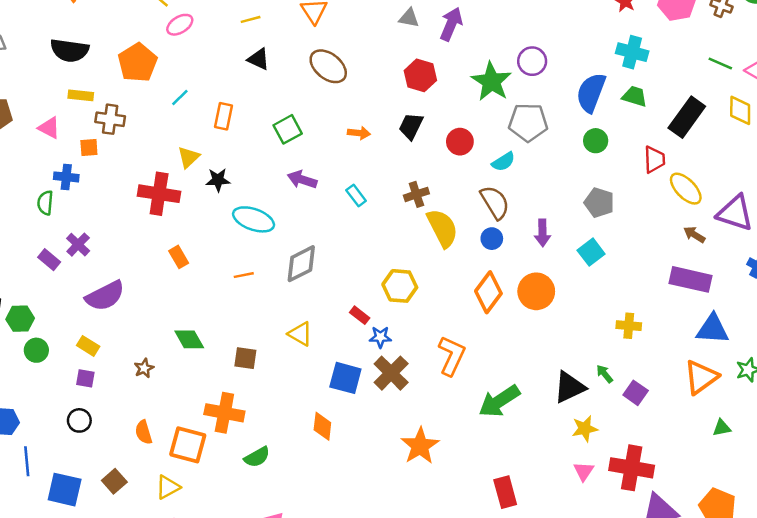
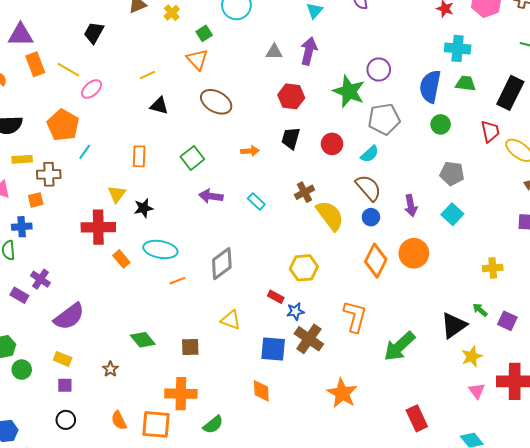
cyan line: (180, 98) -> (85, 152), moved
cyan ellipse: (254, 219) -> (160, 249), moved
orange rectangle: (179, 257) -> (121, 259), moved

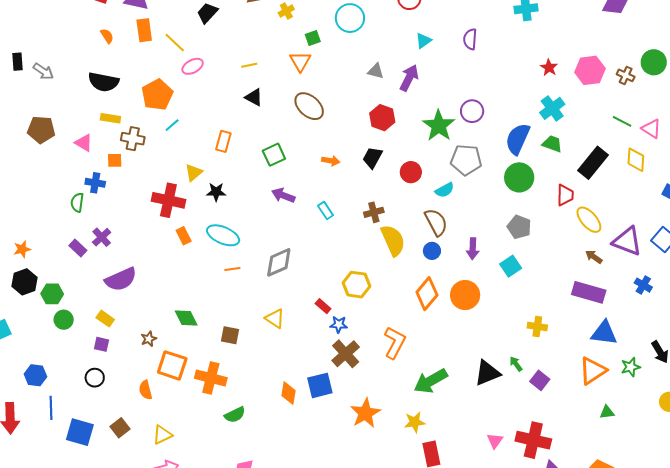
cyan cross: (458, 48) -> (552, 108), turned 35
green circle: (441, 124) -> (519, 177), size x1.5
blue square: (273, 349) -> (320, 385), moved, turned -32
yellow star: (472, 356) -> (415, 422), moved
orange square: (156, 424) -> (172, 365), moved

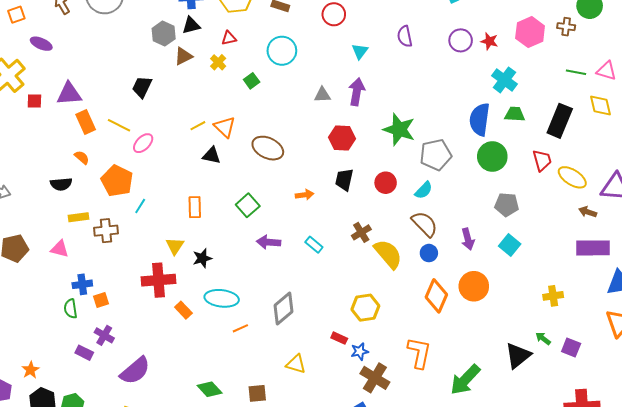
orange semicircle: (107, 36) -> (82, 157), moved
orange triangle: (300, 61) -> (225, 127), moved
black semicircle: (103, 82) -> (61, 184), size x0.7
purple circle: (472, 111) -> (461, 40), moved
orange square: (115, 160) -> (101, 300), moved

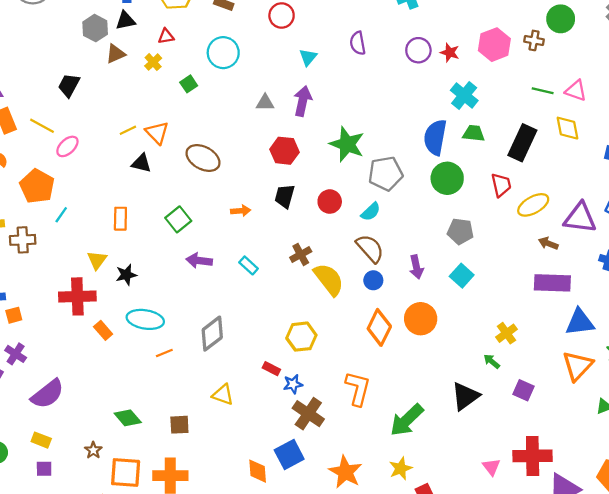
yellow ellipse: (572, 177) -> (533, 205), turned -64
yellow cross: (553, 296) -> (506, 333), turned -30
green arrow: (543, 338) -> (492, 361), moved

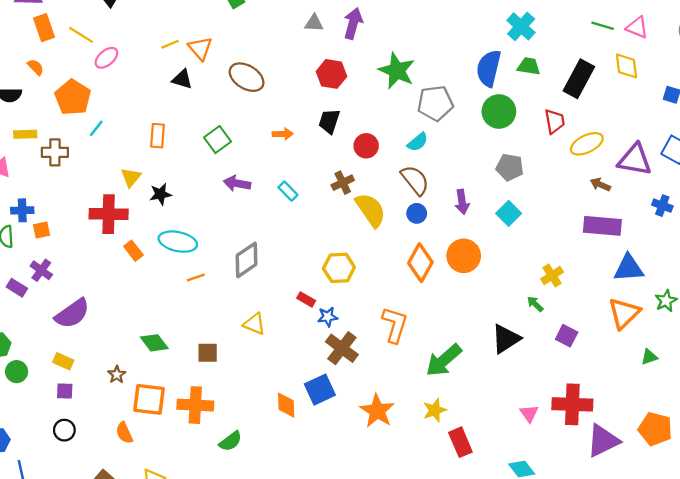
red circle: (330, 202) -> (366, 146), moved

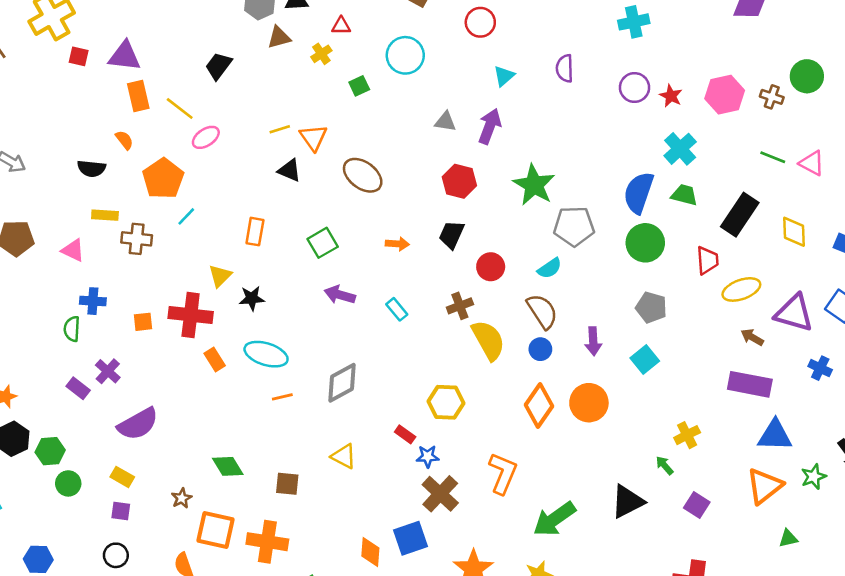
yellow diamond: (627, 66) -> (794, 232), moved
orange square: (42, 230) -> (143, 322), moved

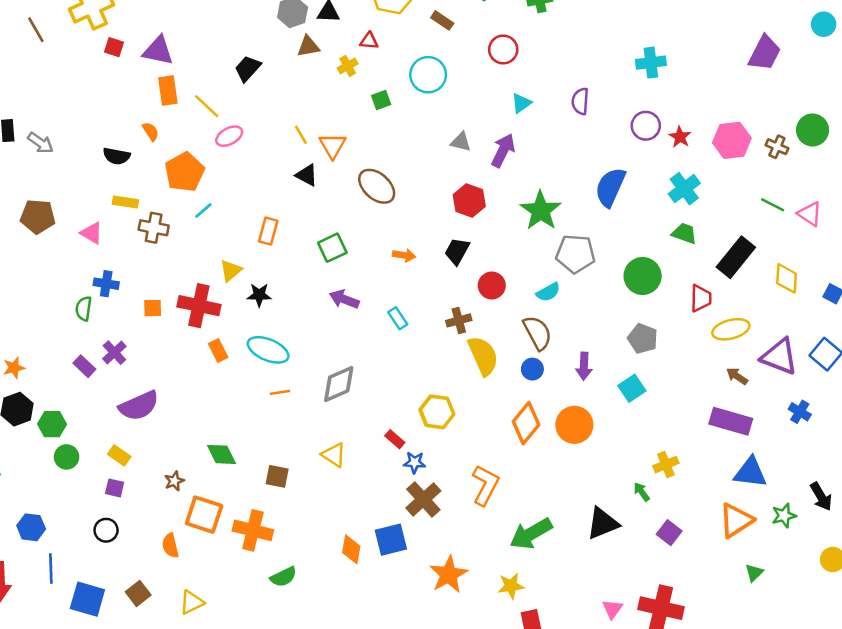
yellow line: (280, 129) -> (301, 135), turned 72
blue semicircle: (639, 193) -> (610, 187), moved
green triangle: (788, 538) -> (754, 573), turned -36

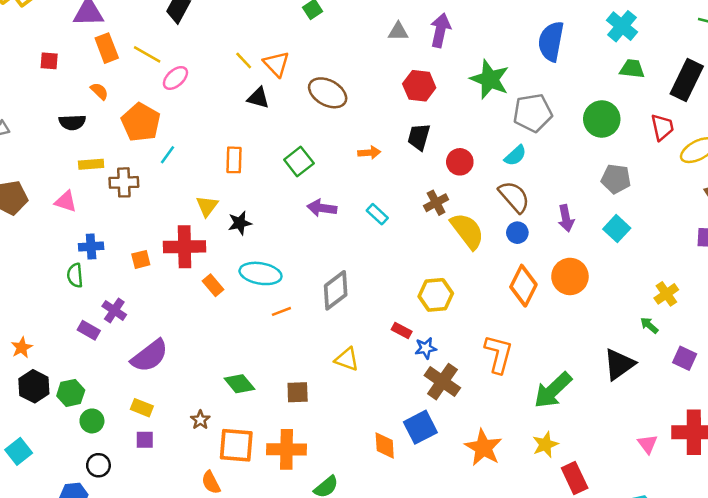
red square: (114, 47) -> (49, 61), moved
black circle: (106, 530) -> (98, 465), moved

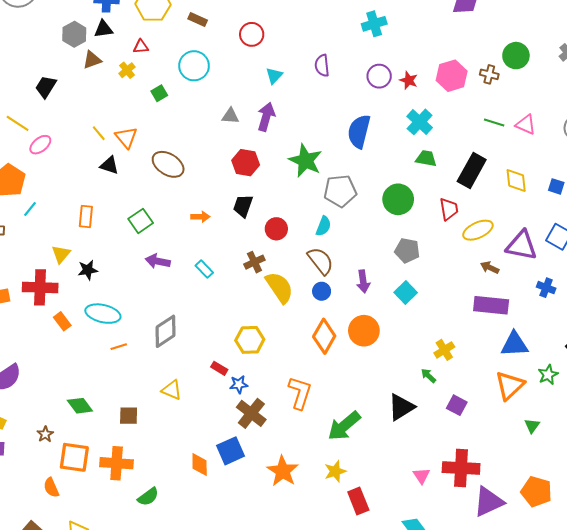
cyan semicircle: (515, 156) -> (323, 226), turned -30

